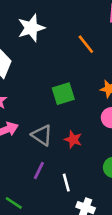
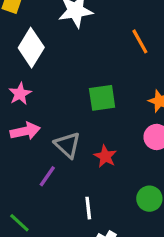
purple line: (39, 170) -> (47, 176), moved

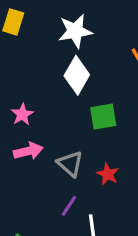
white diamond: (31, 48) -> (77, 75), moved
purple line: (47, 176) -> (69, 206), moved

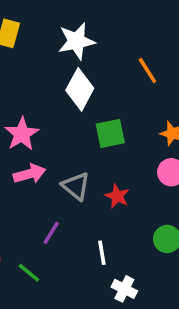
pink star: (22, 114) -> (22, 134), size x1.4
purple line: (69, 206) -> (51, 233), moved

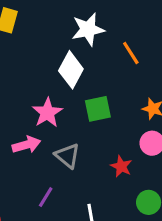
white star: (76, 41) -> (88, 29), moved
pink star: (22, 134) -> (47, 113), moved
red star: (117, 196) -> (121, 166), moved

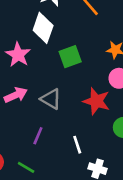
pink star: (47, 113) -> (18, 55), moved
red star: (121, 166) -> (96, 101), size x1.5

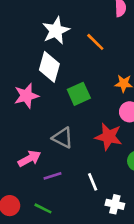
pink star: (18, 55) -> (26, 96), turned 30
pink arrow: (16, 95) -> (29, 159), moved
purple line: (38, 136) -> (52, 176), turned 54

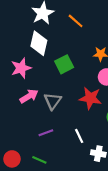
gray triangle: (63, 138) -> (53, 101), turned 42
pink arrow: (29, 159) -> (29, 96), moved

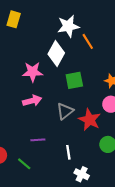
orange line: (76, 21) -> (88, 41), moved
gray triangle: (53, 101) -> (65, 111), moved

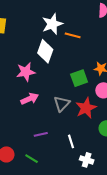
orange line: (88, 41) -> (73, 35), turned -35
green square: (74, 80) -> (79, 78), moved
red star: (90, 120) -> (86, 108), turned 30

